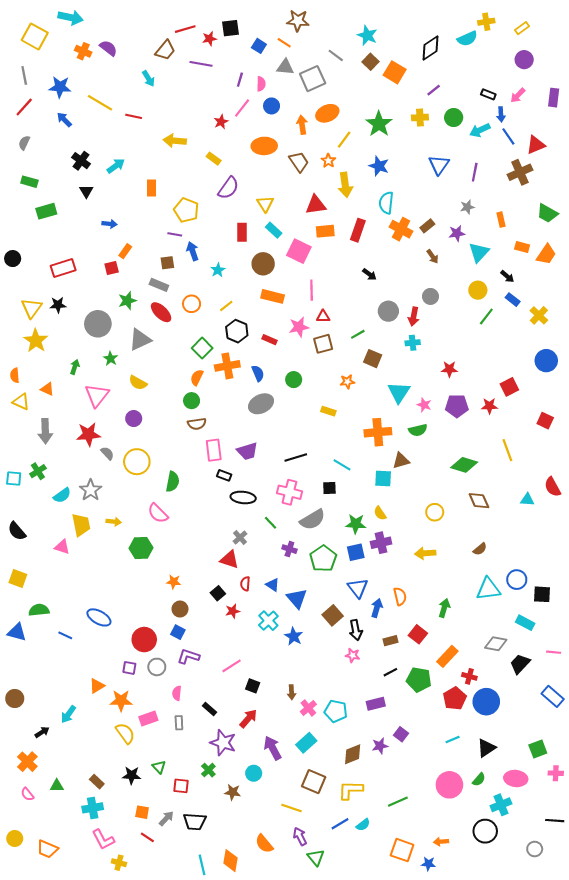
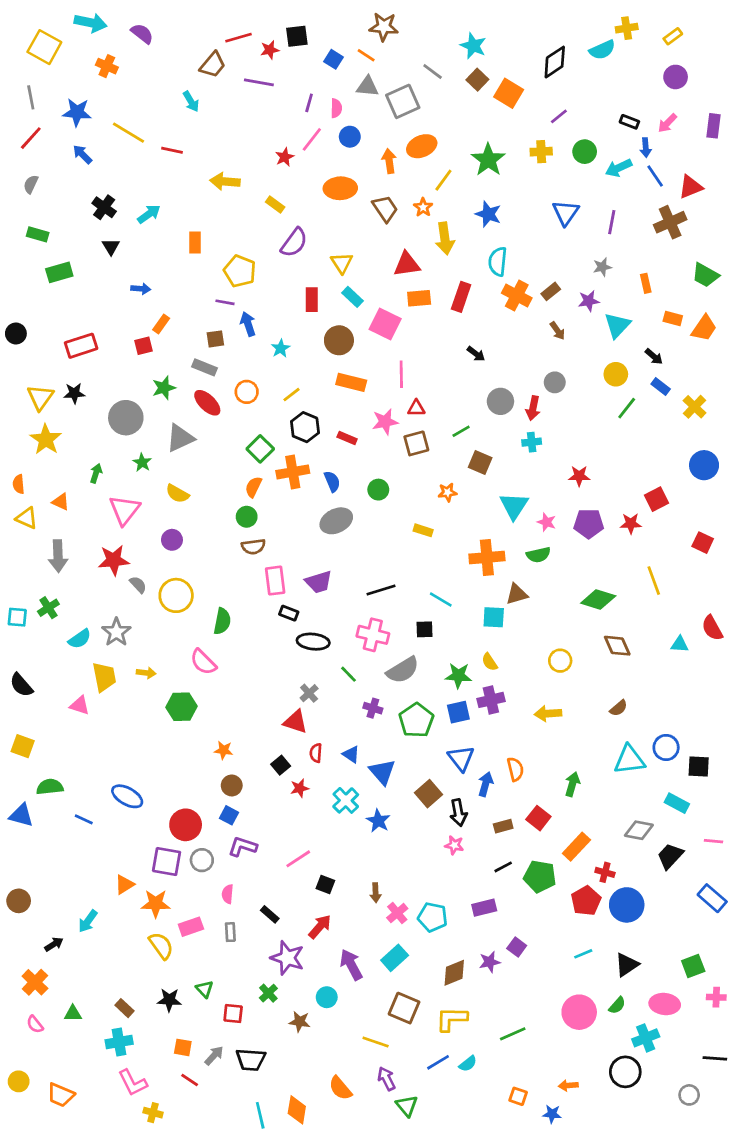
purple semicircle: (108, 48) -> (142, 34), moved
purple square: (129, 668) -> (167, 861), size x1.6
orange square: (402, 850) -> (518, 1096), size x0.6

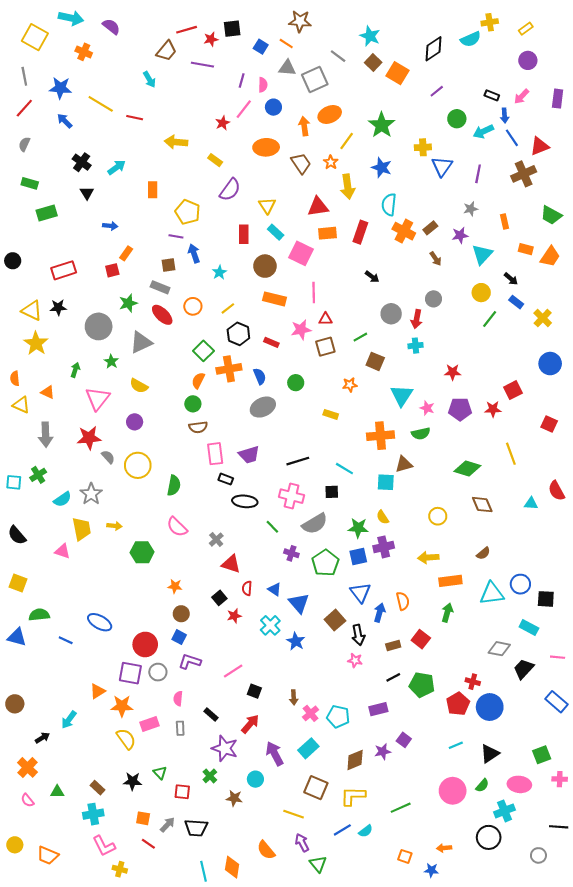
yellow cross: (541, 152) -> (423, 147), moved
yellow triangle: (40, 397) -> (32, 311), turned -40
pink semicircle: (203, 662) -> (177, 527), moved
gray cross: (309, 693) -> (216, 540), moved
orange rectangle: (576, 847) -> (450, 581), moved, turned 40

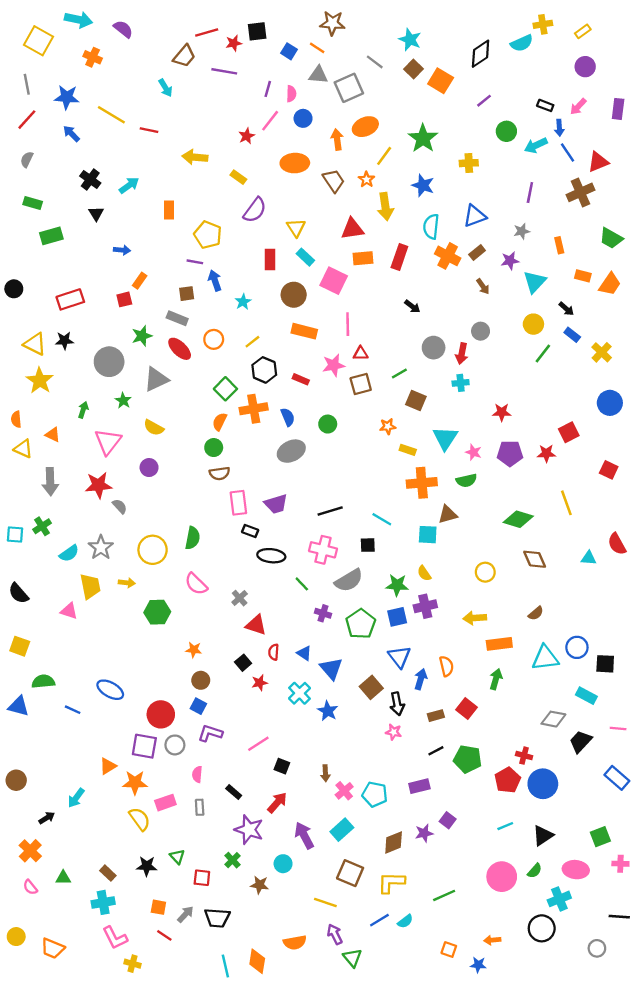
blue triangle: (442, 166) -> (475, 216), moved, turned 35
yellow rectangle: (331, 414) -> (408, 450), moved
yellow circle: (138, 465) -> (153, 550), moved
orange semicircle: (266, 850) -> (295, 942), turned -60

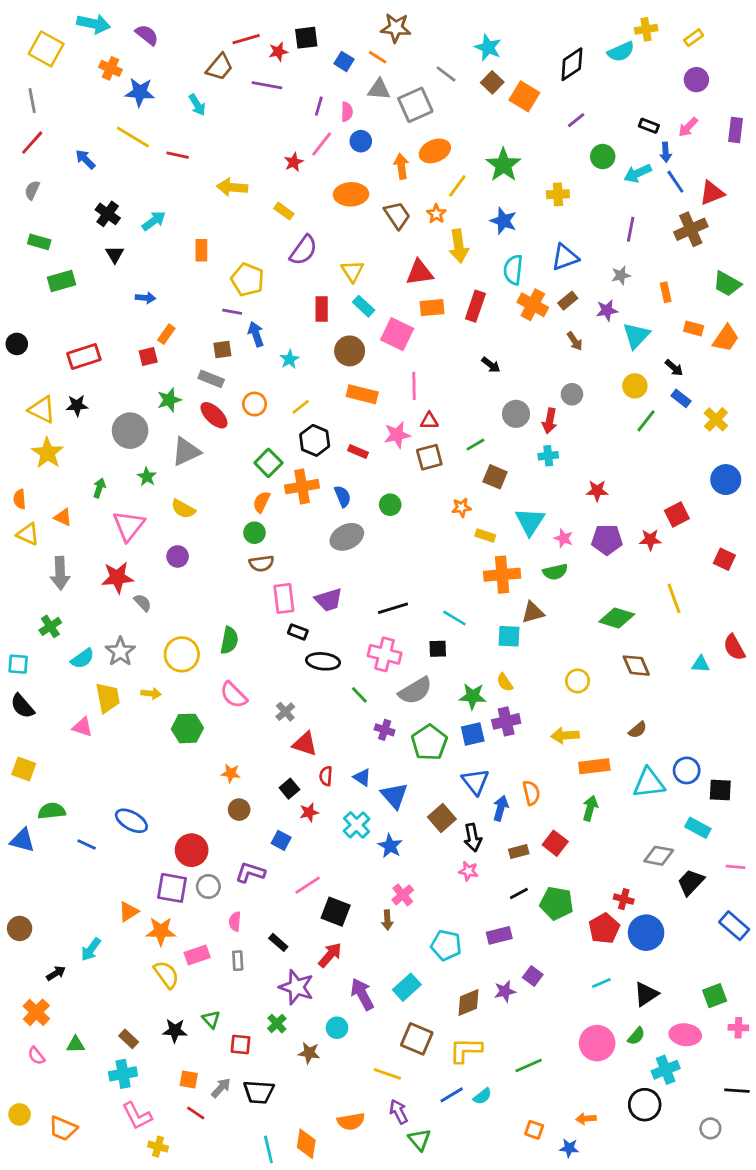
blue star: (67, 97) -> (140, 92), moved
cyan square: (15, 535) -> (18, 664), moved
blue square: (198, 706) -> (281, 840), moved
black square: (282, 766) -> (336, 912), size x1.5
pink cross: (344, 791) -> (403, 895), moved

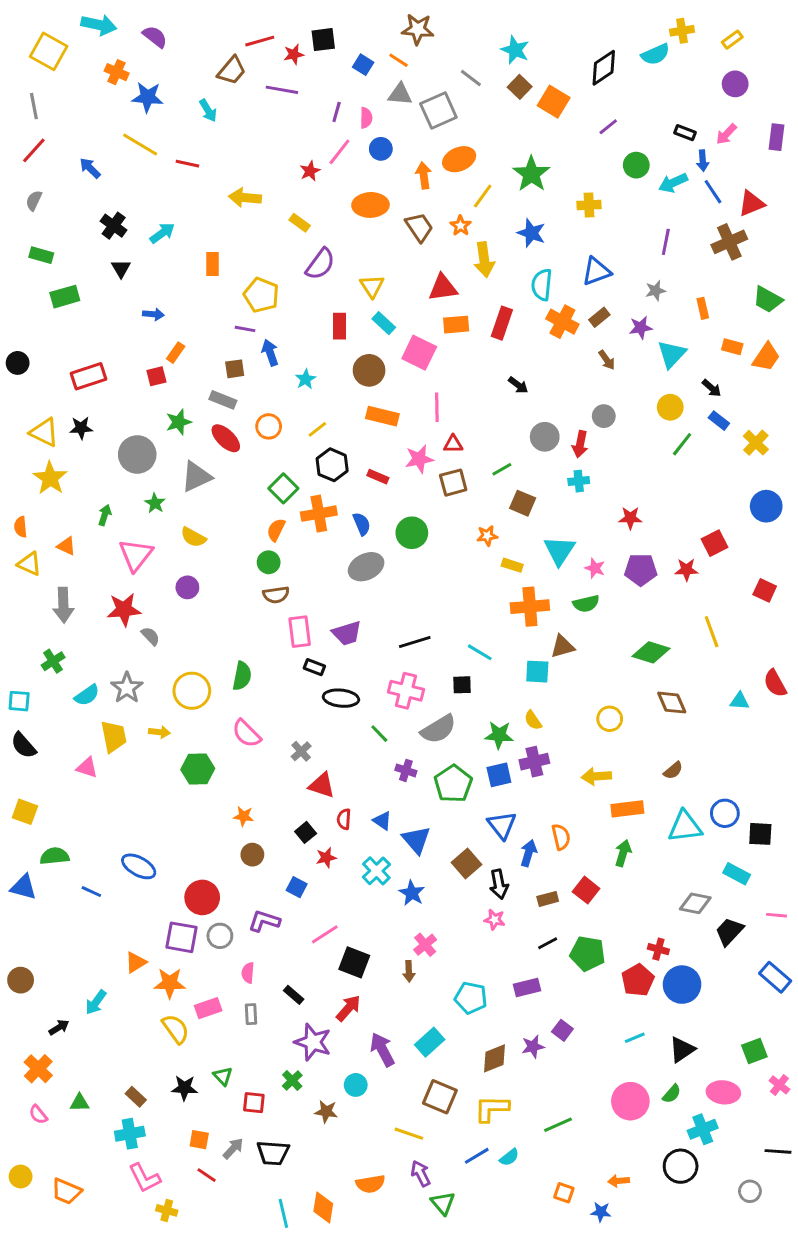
green circle: (390, 505) -> (412, 533), size x1.4
pink cross: (738, 1028) -> (779, 1085), turned 36

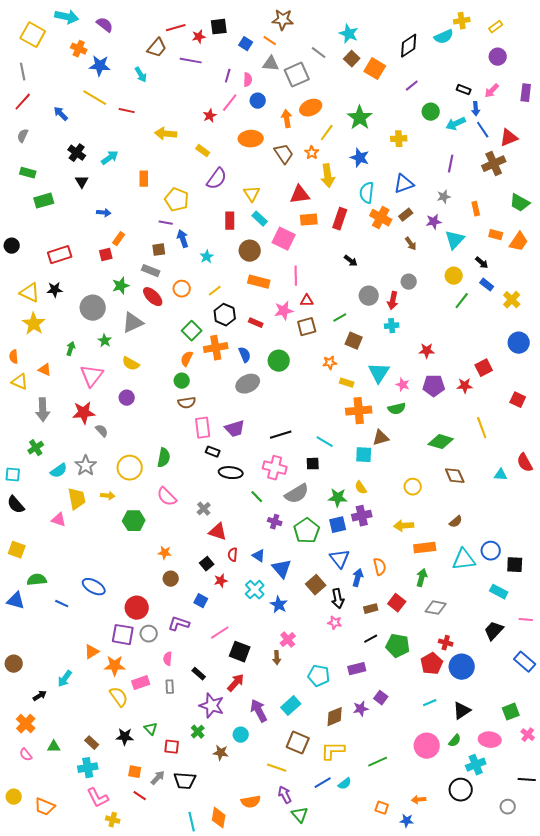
gray diamond: (695, 903) -> (436, 608), moved

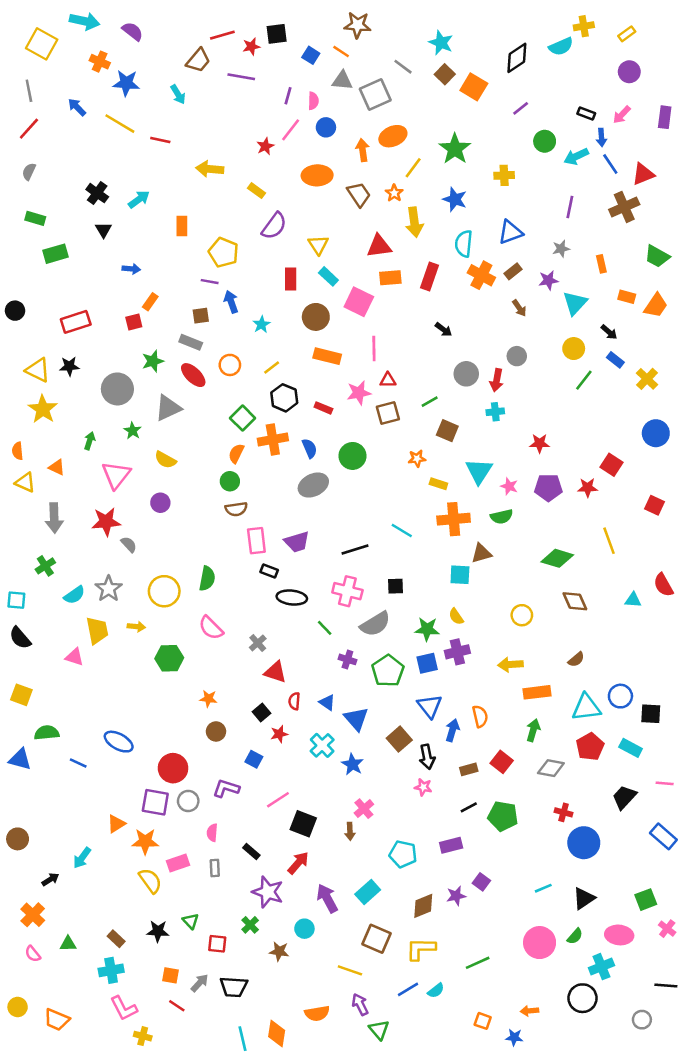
blue arrow: (61, 114) -> (77, 107), moved
red square: (484, 368) -> (612, 465), turned -30
cyan line: (325, 442) -> (402, 531), moved
red pentagon: (432, 664) -> (590, 747), moved

